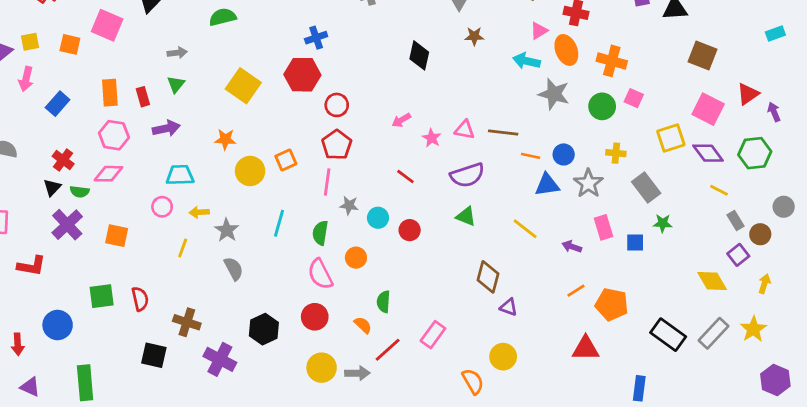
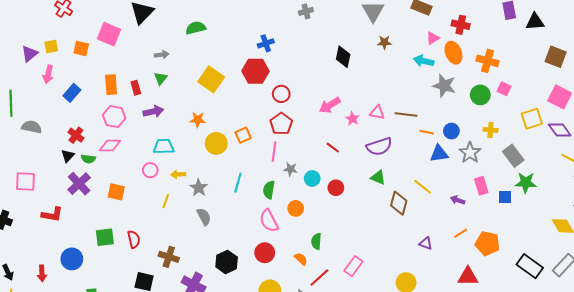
pink arrow: (401, 120) -> (330, 105), size x1.5
green star: (663, 223) -> (526, 183), size x1.5
brown diamond: (488, 277) -> (399, 203), moved
purple triangle: (509, 307) -> (426, 243), moved

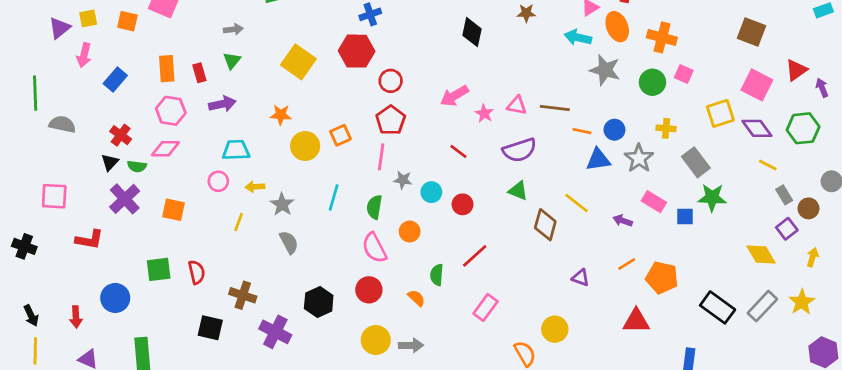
pink rectangle: (481, 186) -> (654, 202), turned -42
red line: (319, 277) -> (475, 256), moved

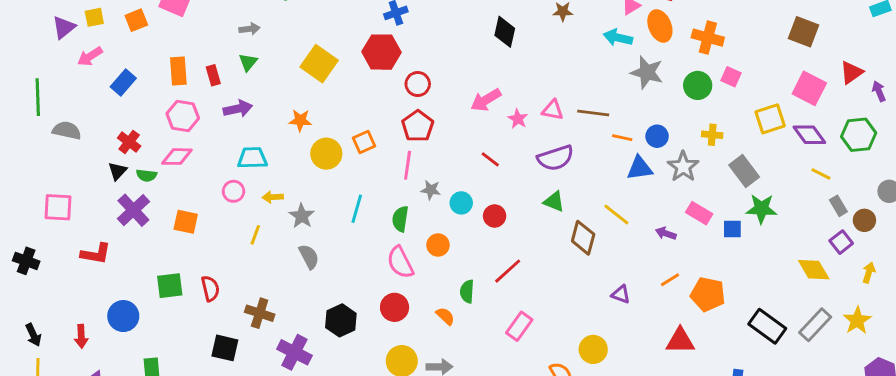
orange square: (127, 21) -> (136, 20), turned -35
pink arrow: (84, 55) -> (90, 56), turned 45

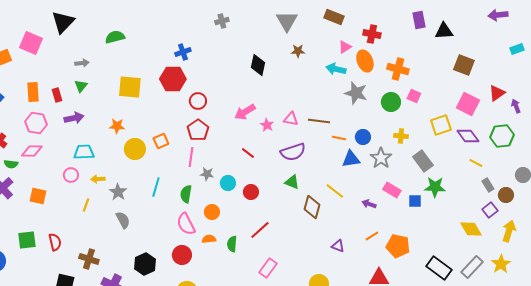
yellow square: (319, 64) -> (130, 87), turned -30
yellow arrow: (869, 273) -> (509, 231), size x1.5
orange semicircle: (445, 316) -> (209, 239), moved, turned -48

